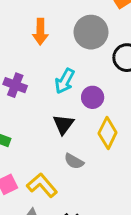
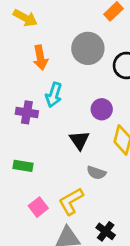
cyan arrow: (65, 81) -> (54, 95), moved
yellow L-shape: (42, 185) -> (71, 201), turned -68

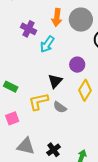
orange arrow: (40, 58) -> (57, 17), moved
purple cross: (27, 112) -> (29, 29), moved
yellow L-shape: (71, 201) -> (38, 102), moved

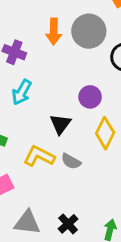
cyan arrow: (47, 44) -> (22, 92), moved
yellow L-shape: (38, 102) -> (39, 156), turned 45

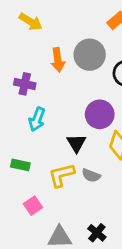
purple circle: (90, 97) -> (100, 114), size x1.4
yellow L-shape: (39, 156) -> (61, 175), turned -32

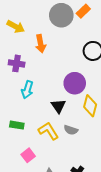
yellow arrow: (31, 22) -> (16, 27), moved
gray circle: (90, 55) -> (61, 15), moved
yellow L-shape: (61, 175) -> (48, 131), turned 75

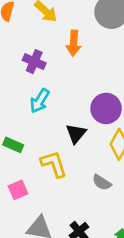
gray semicircle: (71, 130) -> (102, 182), moved

